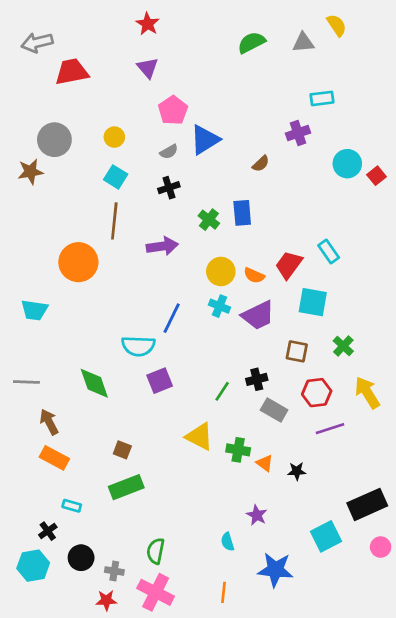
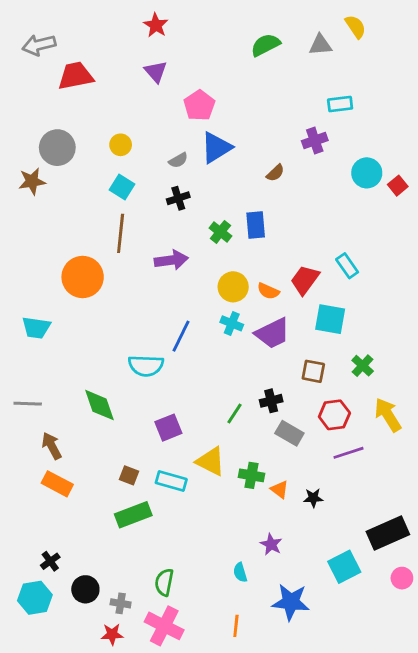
pink pentagon: (173, 110) -> (199, 105), moved
purple square: (160, 381) -> (168, 428), moved
cyan rectangle: (72, 506) -> (171, 481), moved, size x1.5

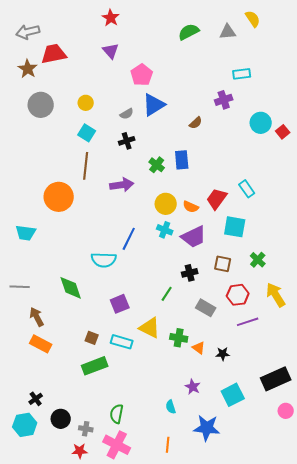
brown star: (32, 181) -> (28, 69), moved, turned -30
black cross: (271, 401) -> (190, 273), moved
cyan square: (344, 567) -> (233, 395), moved

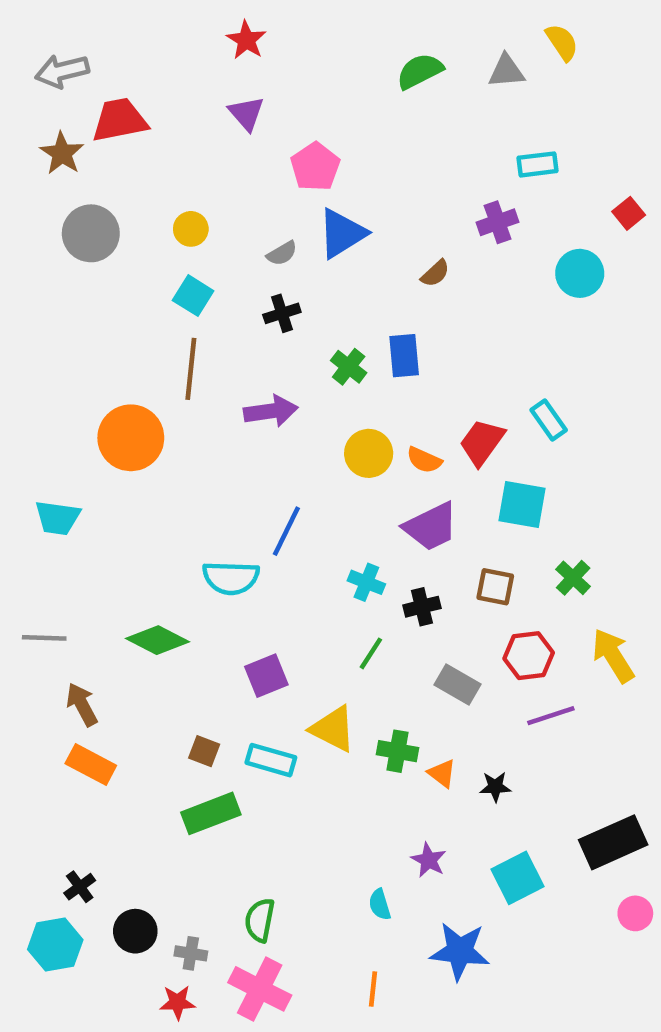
red square: (283, 132) -> (629, 213), moved
cyan cross: (165, 230) -> (366, 582), moved
green diamond: (71, 288) -> (157, 640), turned -44

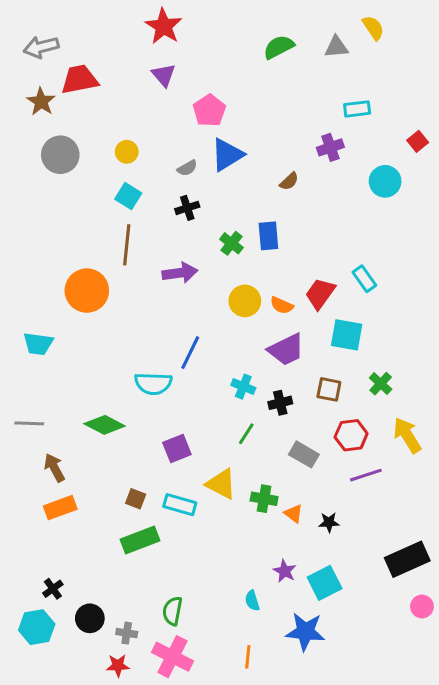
red star: (246, 40) -> (164, 26), size x1.4
orange rectangle: (91, 765) -> (60, 508), turned -48
cyan square: (518, 878) -> (325, 583), moved

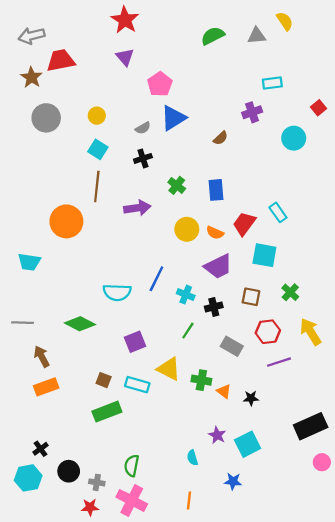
blue rectangle: (268, 236) -> (216, 190), moved
blue line: (190, 353) -> (156, 279), moved
blue star: (305, 632) -> (233, 481), size x0.6

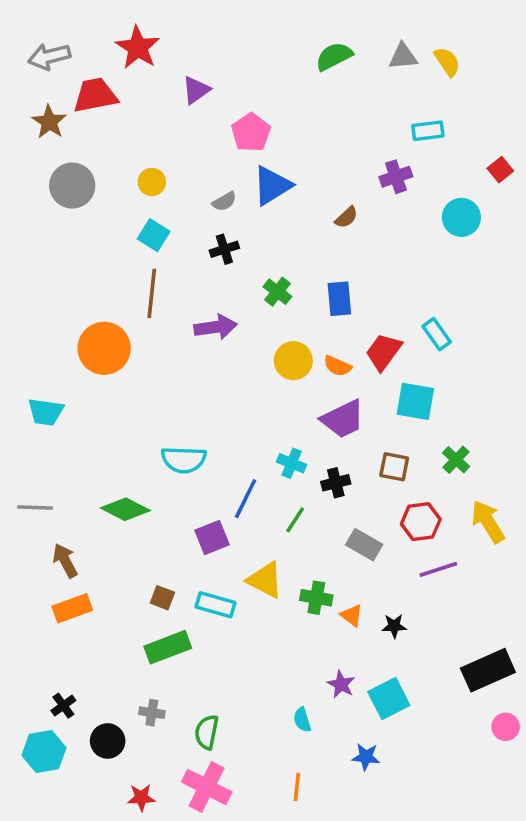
red star: (125, 20) -> (138, 48), moved
yellow semicircle: (285, 21) -> (447, 62), moved
purple triangle: (125, 57) -> (196, 90), turned 36
blue line: (156, 279) -> (246, 499), moved
gray cross: (97, 482) -> (152, 713), moved

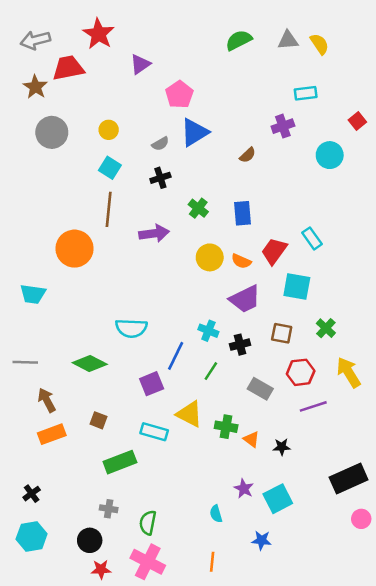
brown square: (162, 598) -> (99, 420), moved
black cross: (63, 706) -> (32, 494), moved
black circle: (108, 741) -> (90, 540), moved

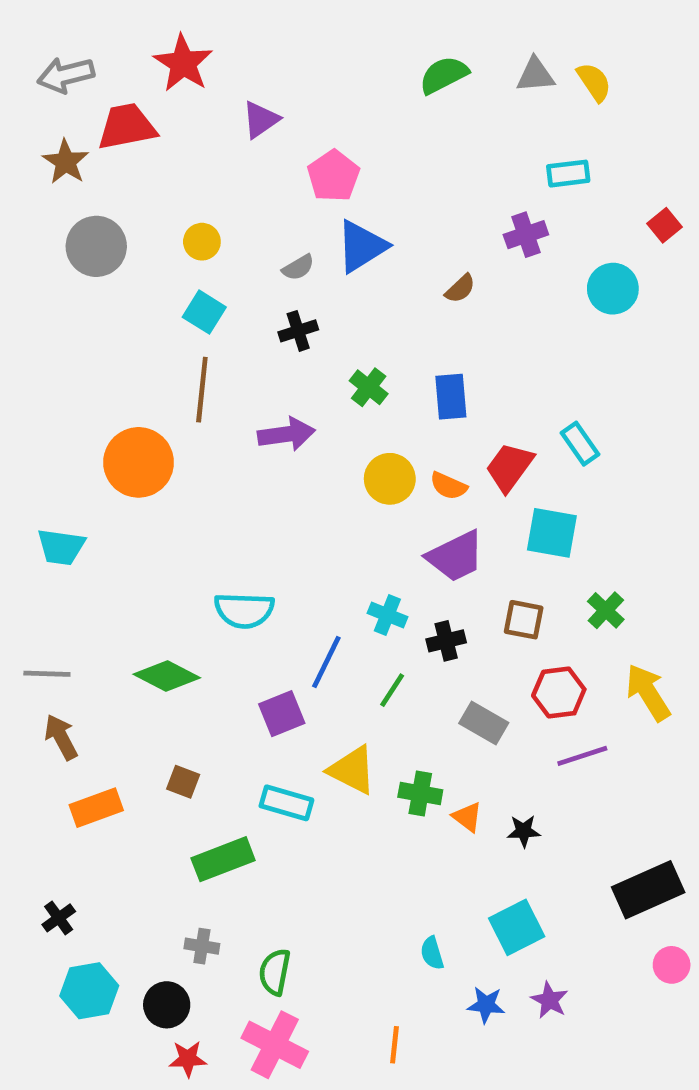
brown arrow: (47, 400) -> (61, 737), moved
purple star: (244, 489) -> (549, 1000), moved
cyan semicircle: (216, 514) -> (432, 953), moved
cyan hexagon: (32, 537) -> (89, 991), moved

